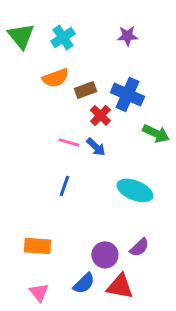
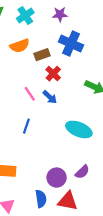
purple star: (127, 36) -> (60, 14), moved
blue cross: (127, 94) -> (71, 43), moved
pink line: (69, 142) -> (30, 94), turned 40
blue semicircle: (84, 283) -> (41, 199), turned -54

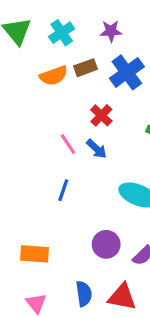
blue cross: (71, 43) -> (127, 72), turned 30
brown rectangle: (42, 55) -> (85, 68), moved
purple circle: (57, 178) -> (106, 244), moved

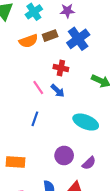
red cross: (101, 115) -> (61, 68), turned -32

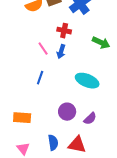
blue arrow: (58, 91) -> (61, 52), turned 64

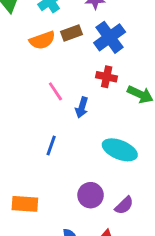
red cross: (64, 31) -> (107, 77), moved
pink line: (43, 49) -> (55, 91), moved

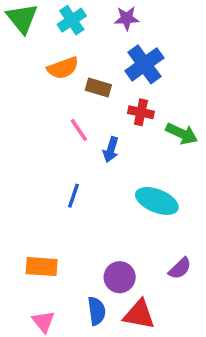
brown rectangle: (72, 33) -> (98, 87), moved, turned 36
purple circle: (91, 195) -> (120, 277), moved
purple semicircle: (124, 205) -> (180, 268), moved

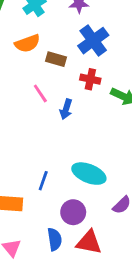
blue line: (74, 196) -> (43, 181), moved
cyan ellipse: (157, 201) -> (89, 174), moved

